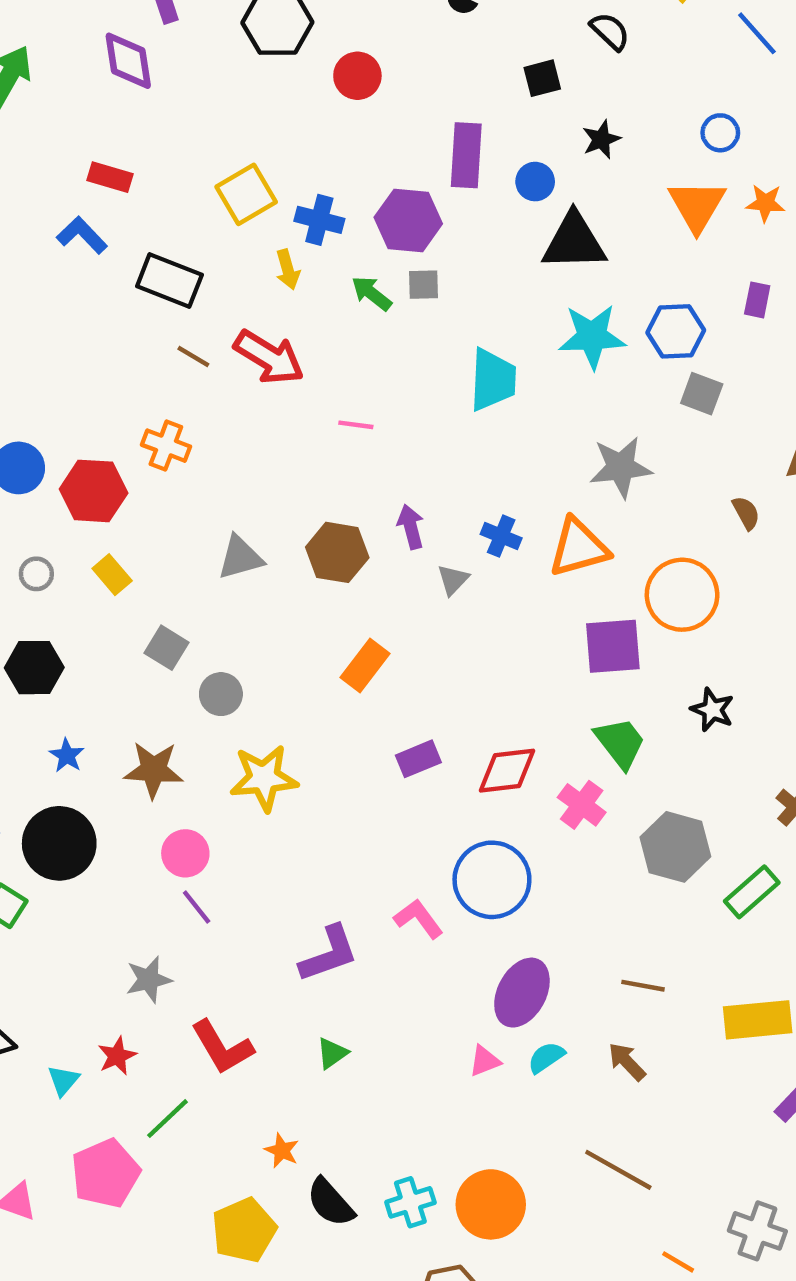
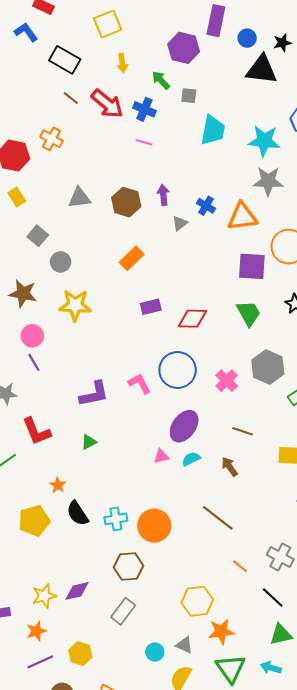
black star: (601, 139) -> (282, 43), moved
blue cross: (319, 220) -> (144, 109), moved
gray square: (423, 285) -> (189, 96), moved
cyan star: (592, 336) -> (264, 141), moved
pink cross: (582, 805) -> (227, 381), moved

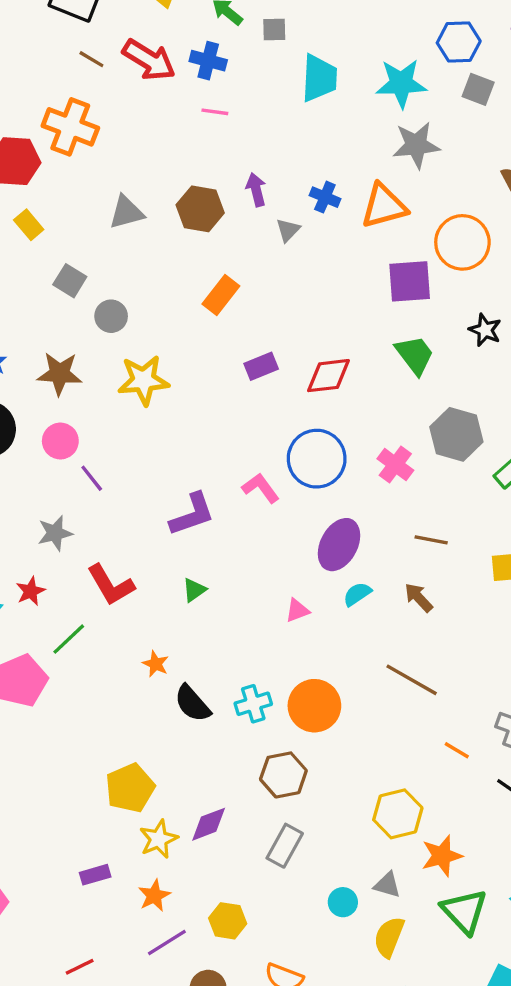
orange cross: (52, 139) -> (70, 127), size x1.5
pink circle: (32, 336) -> (60, 441), moved
pink triangle: (161, 456) -> (297, 610), moved
yellow pentagon: (34, 521) -> (130, 788), moved

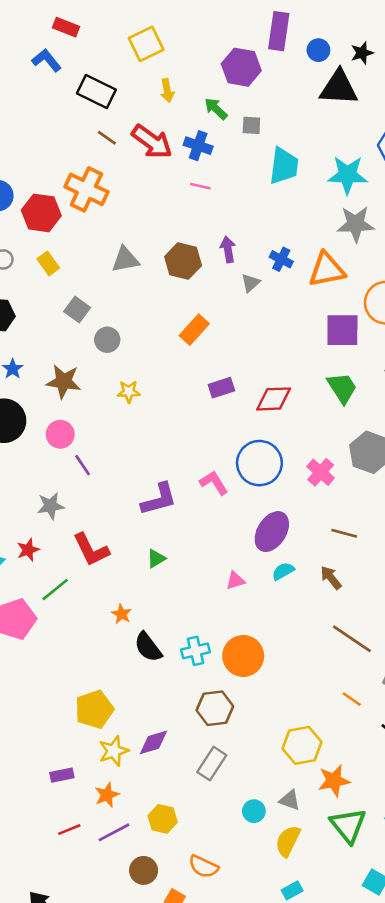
yellow star: (143, 380) -> (129, 392), size x0.6
brown line: (412, 680) -> (352, 639), moved
red line: (80, 967) -> (69, 830), moved

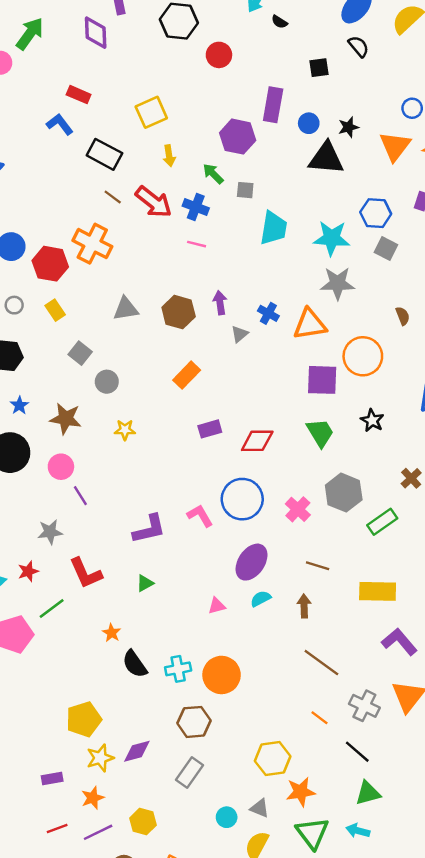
brown arrow: (331, 578) -> (304, 606), turned 35

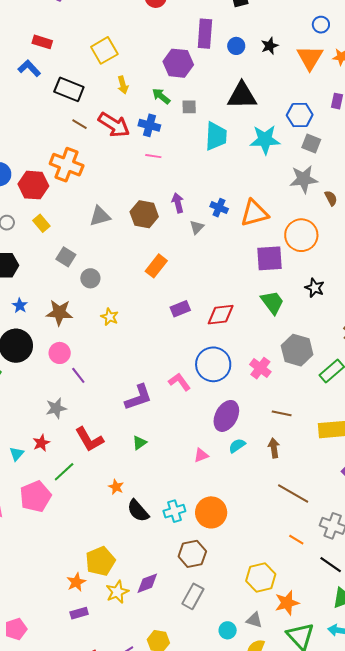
black triangle: (326, 158) -> (242, 96), moved
gray star: (337, 283) -> (304, 179), moved
yellow star: (125, 430) -> (110, 317), turned 30
orange star: (93, 798) -> (76, 582), moved

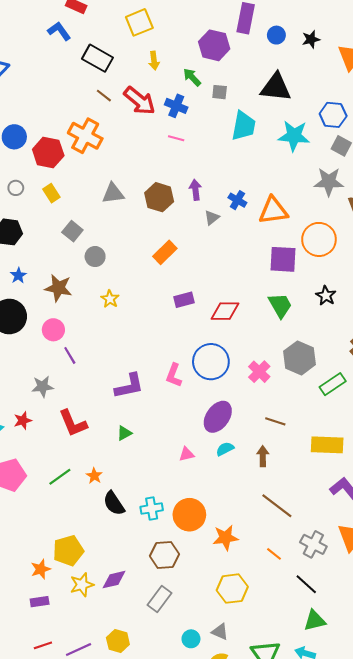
pink L-shape: (180, 382) -> (174, 375), turned -130
green line: (64, 472) -> (60, 477), moved
orange star: (287, 603) -> (226, 538), moved

